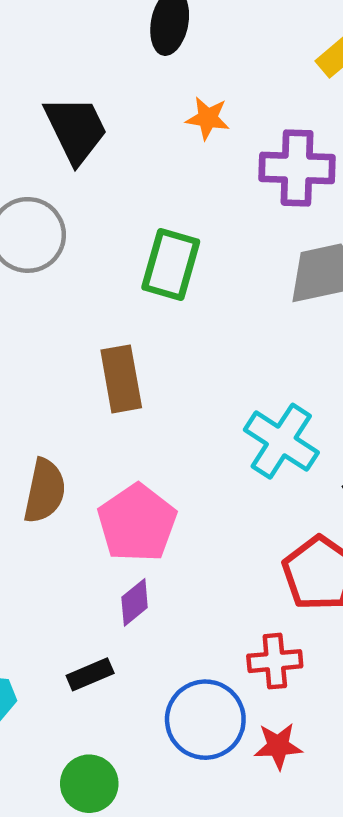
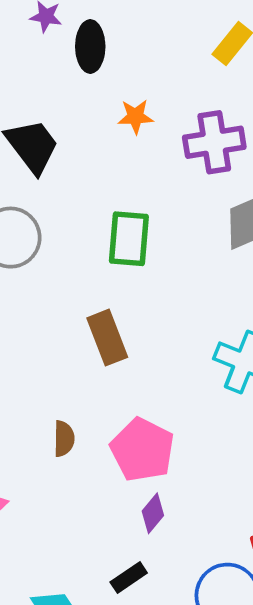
brown semicircle: (45, 491) -> (64, 439), size x0.7

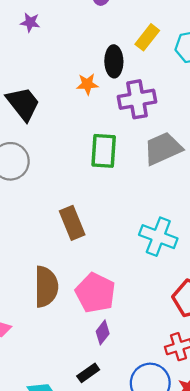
black ellipse: (90, 46) -> (114, 61), moved
green rectangle: (129, 239) -> (104, 151), moved
brown semicircle: (64, 439) -> (46, 287), size x1.8

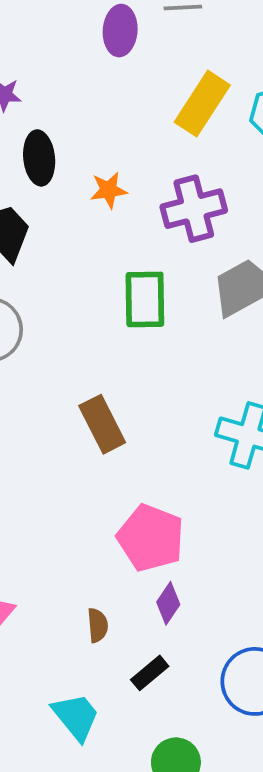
yellow rectangle: (147, 37) -> (202, 104), size x1.4
black ellipse: (114, 61) -> (39, 158), moved
brown semicircle: (46, 287) -> (98, 625), moved, size x0.5

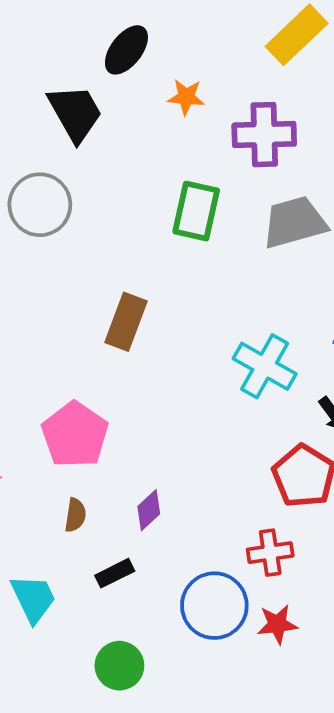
black ellipse: (39, 158) -> (126, 50), turned 30
brown rectangle: (102, 424) -> (126, 322), turned 34
pink pentagon: (151, 538) -> (75, 435), moved

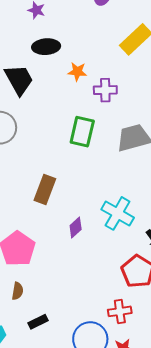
black ellipse: (126, 50) -> (46, 47), turned 48
purple cross: (264, 135) -> (105, 90), moved, size x0.7
purple diamond: (149, 510) -> (76, 228), moved

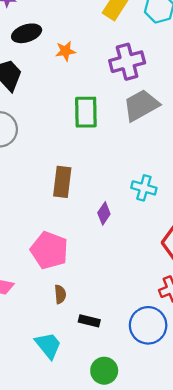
purple cross: (105, 90) -> (127, 62), moved, size x1.4
cyan cross: (118, 213) -> (144, 188), size x0.7
black rectangle: (38, 322) -> (89, 321), turned 54

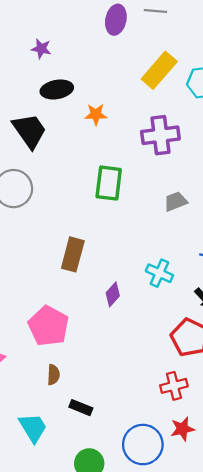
gray trapezoid: (141, 105) -> (176, 202), moved, size x0.6
blue circle: (148, 325) -> (143, 445), moved

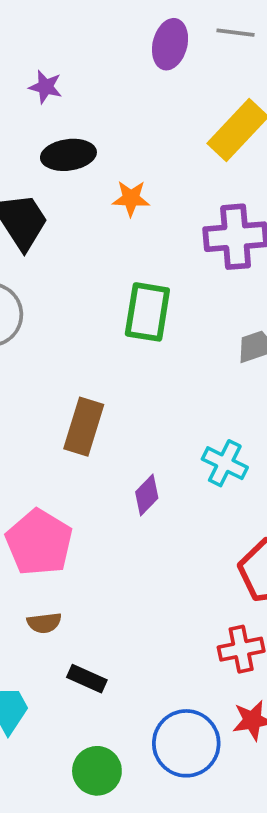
brown semicircle: (53, 375) -> (44, 623), turned 78

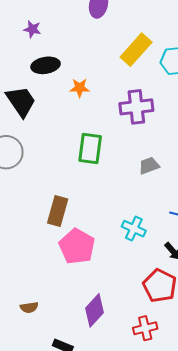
purple diamond: (147, 495) -> (95, 310), moved, size x1.5
pink pentagon: (39, 542) -> (77, 246), moved
brown semicircle: (44, 623) -> (29, 307), moved

